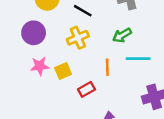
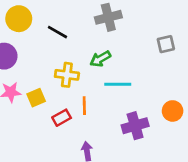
yellow cross: (78, 38) -> (67, 75), moved, turned 30
orange line: (107, 67) -> (84, 106), moved

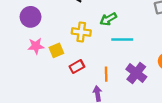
orange line: (84, 106) -> (106, 74), moved
purple cross: (135, 126) -> (136, 73), turned -36

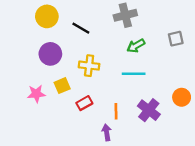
purple circle: (31, 17) -> (50, 54), moved
green arrow: (108, 19) -> (136, 46), moved
pink star: (36, 46) -> (36, 94), moved

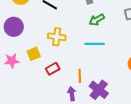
purple circle: (50, 54) -> (14, 27), moved
purple cross: (149, 110) -> (99, 90), moved

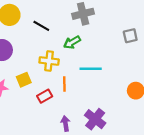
green arrow: (97, 20) -> (72, 42), moved
orange line: (80, 76) -> (64, 84), moved

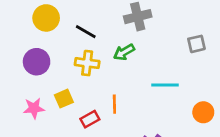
yellow cross: (49, 61) -> (87, 63), moved
cyan line: (91, 69) -> (165, 85), moved

